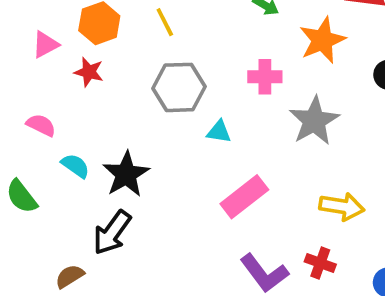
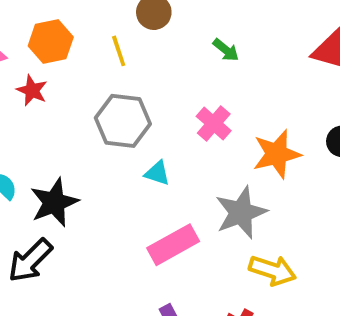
orange star: (322, 40) -> (277, 154), moved
pink cross: (265, 77) -> (214, 124), turned 32
gray star: (314, 121) -> (241, 212), moved

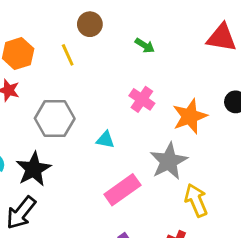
gray hexagon: (123, 121) -> (55, 118), moved
yellow arrow: (272, 270) -> (196, 200), turned -124

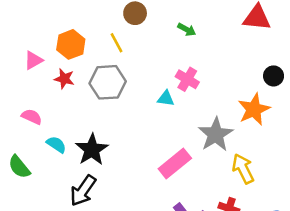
orange star: (190, 116) -> (254, 109), moved
gray hexagon: (55, 118) -> (108, 82), moved
cyan triangle: (105, 140) -> (166, 98), moved

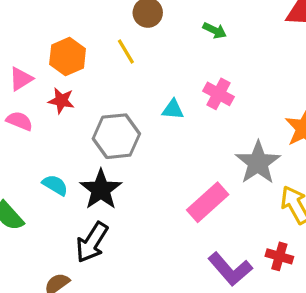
gray hexagon: (108, 82) -> (116, 136), moved
cyan triangle: (166, 98) -> (173, 110), moved
pink semicircle: (32, 117) -> (19, 121), moved

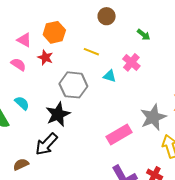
yellow line: (126, 51) -> (91, 52), moved, turned -49
pink triangle: (21, 79) -> (24, 40), turned 49
pink cross: (218, 94) -> (131, 62), moved
cyan semicircle: (55, 185) -> (22, 103), moved

